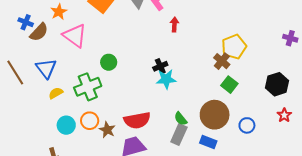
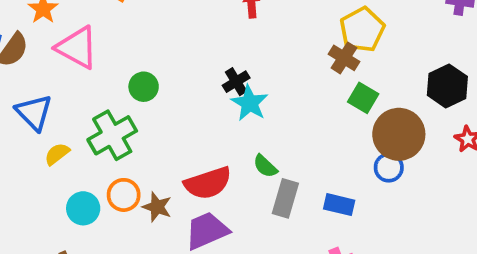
cyan star: (166, 79) -> (250, 103), turned -30
brown circle: (215, 115) -> (399, 134), moved
green semicircle: (181, 119) -> (265, 166), moved
blue circle: (247, 125) -> (389, 168), moved

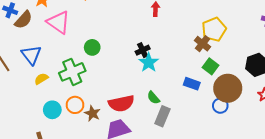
blue rectangle: (339, 205) -> (192, 84), moved

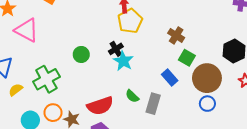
yellow pentagon: (214, 29) -> (130, 21), moved
green circle: (92, 47) -> (81, 54), moved
blue rectangle: (192, 84) -> (170, 78), turned 35
blue circle: (220, 106) -> (207, 104), moved
gray rectangle: (162, 116) -> (153, 104), moved

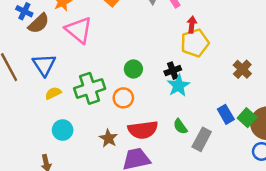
green square: (187, 58) -> (247, 118), moved
orange circle: (53, 113) -> (123, 98), moved

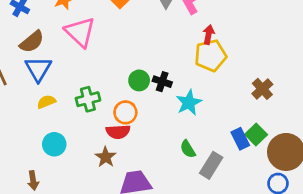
brown semicircle: (39, 23) -> (32, 42), moved
black cross: (173, 71) -> (162, 82), moved, turned 35
green cross: (90, 88) -> (88, 99), size x0.7
green square: (247, 118) -> (256, 135), moved
red semicircle: (143, 130) -> (118, 132), moved, size x0.7

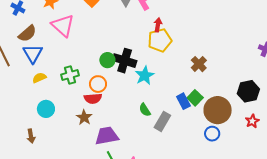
black cross: (162, 82) -> (125, 61), size x1.6

